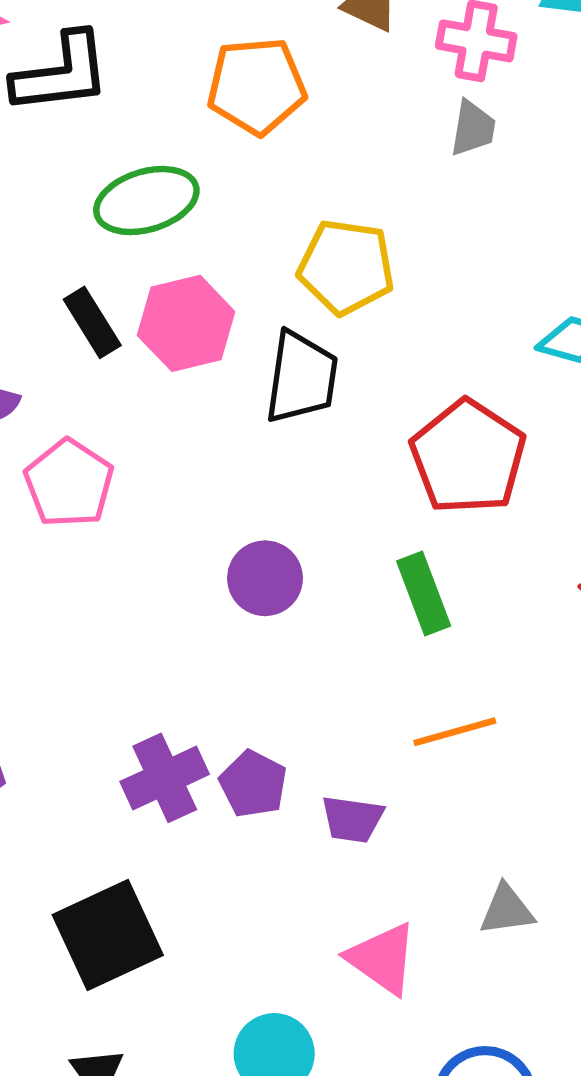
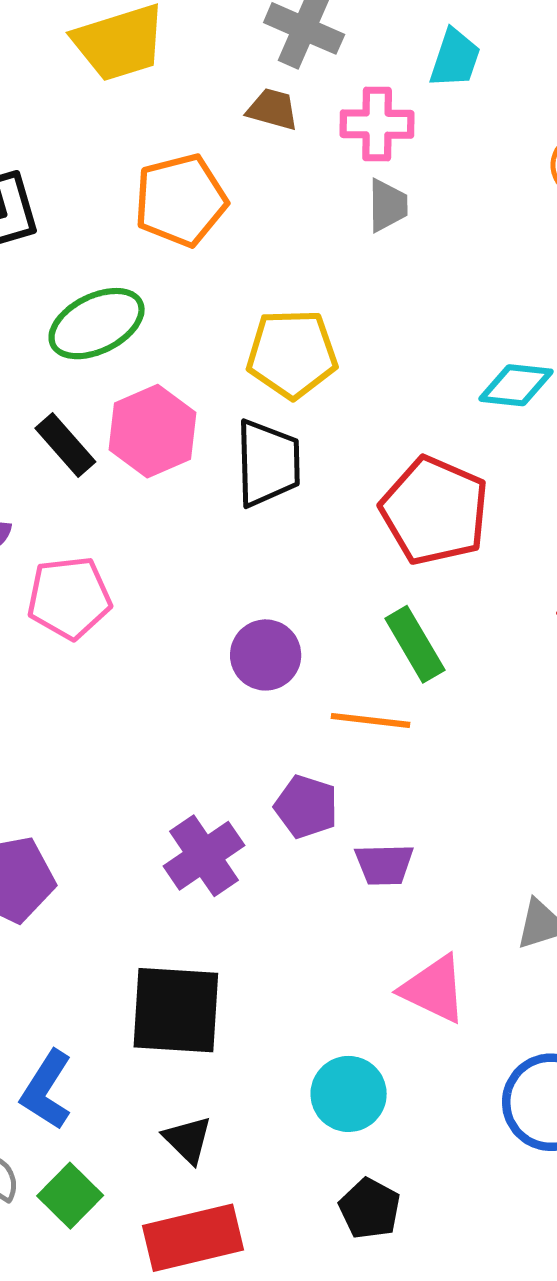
pink pentagon: (69, 483) -> (69, 598), turned -30
orange line: (455, 732) -> (370, 720), moved, turned 32
purple pentagon: (253, 784) -> (306, 807), moved
black square: (108, 935) -> (176, 1010), turned 38

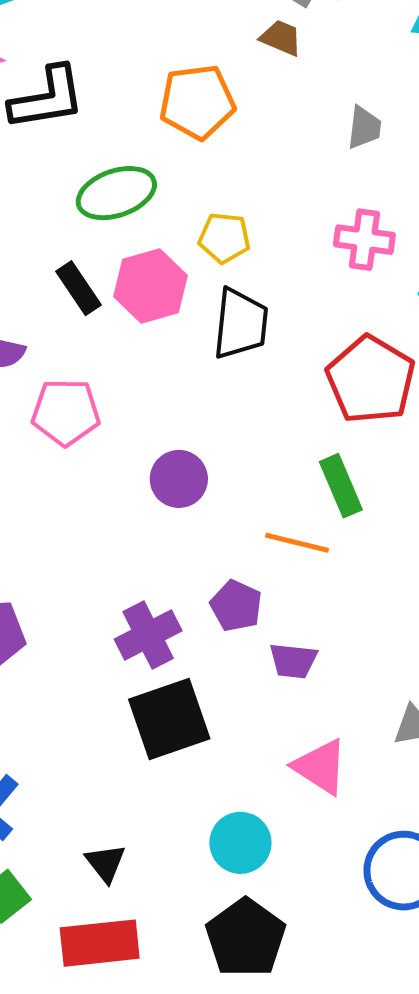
pink cross: (377, 124) -> (364, 240), moved
yellow pentagon: (292, 354) -> (224, 238), moved, size x0.7
purple circle: (266, 655) -> (179, 479), moved
black square: (176, 1010) -> (169, 719), moved, turned -30
black pentagon: (370, 1209) -> (246, 938), size x1.6

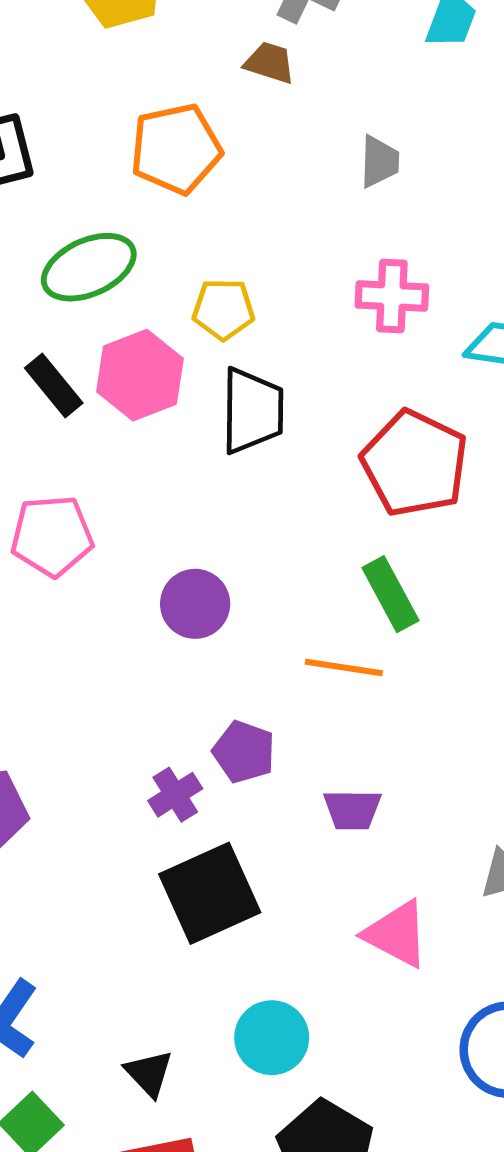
purple pentagon: (236, 606) -> (244, 752), moved
purple cross: (148, 635) -> (175, 795), size x0.7
cyan circle: (240, 843) -> (272, 1038), moved

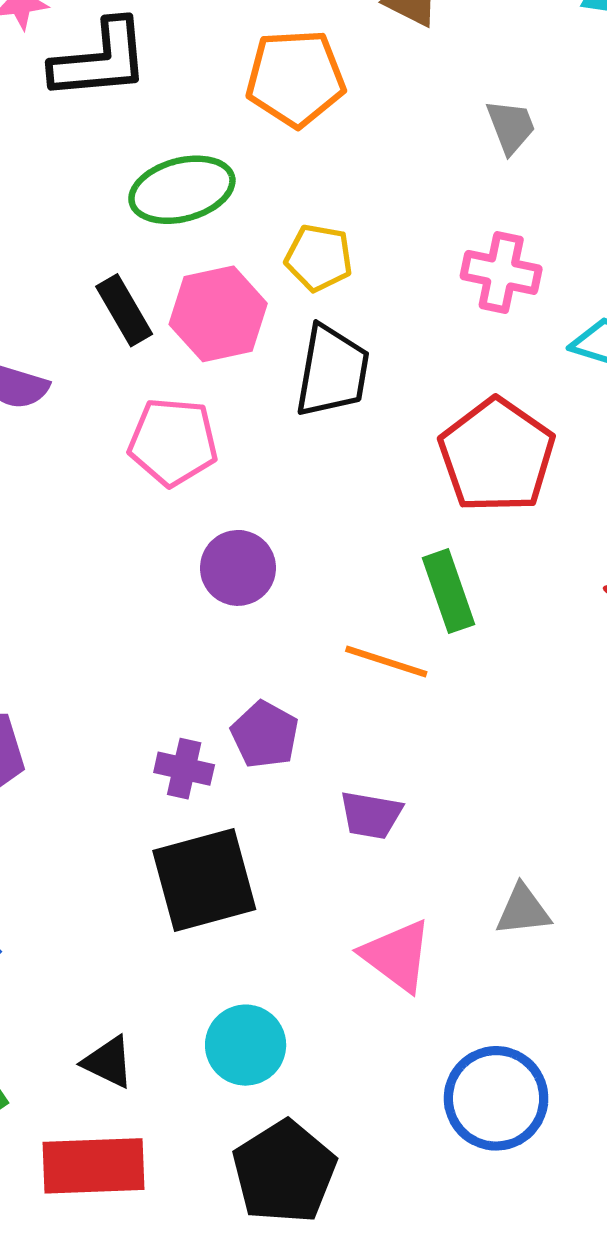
gray trapezoid: (379, 161) -> (511, 126), turned -32
pink pentagon: (52, 536) -> (173, 442), moved
purple cross: (175, 795) -> (184, 769), turned 36
black triangle: (149, 1073) -> (108, 1062), turned -30

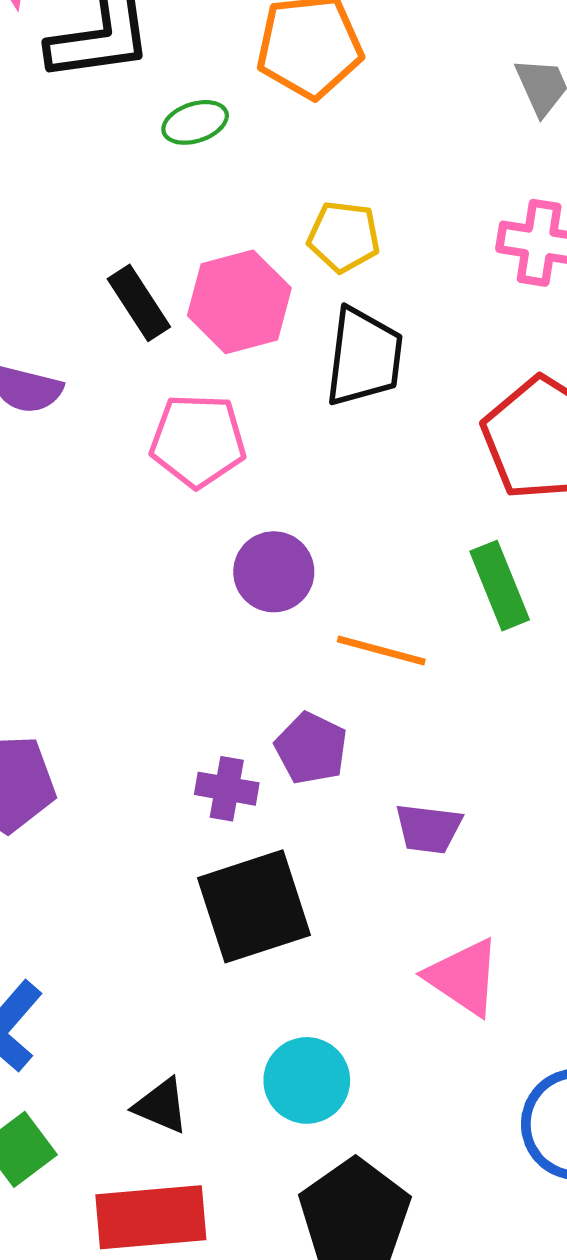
green ellipse: (182, 190) -> (195, 122), moved, size x0.6
orange line: (386, 662) -> (381, 650), moved

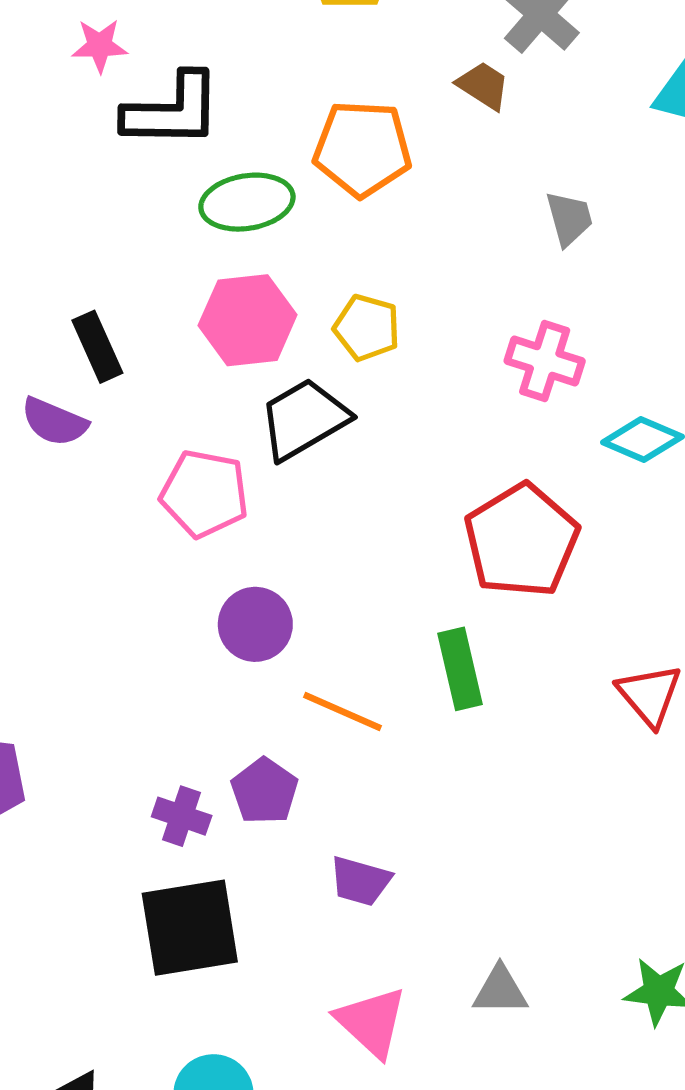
green ellipse: (195, 122) -> (247, 202), size x1.5
pink hexagon: (239, 302) -> (248, 320), moved
black rectangle: (139, 303) -> (97, 347), moved
black trapezoid: (364, 357) -> (304, 419), moved, turned -136

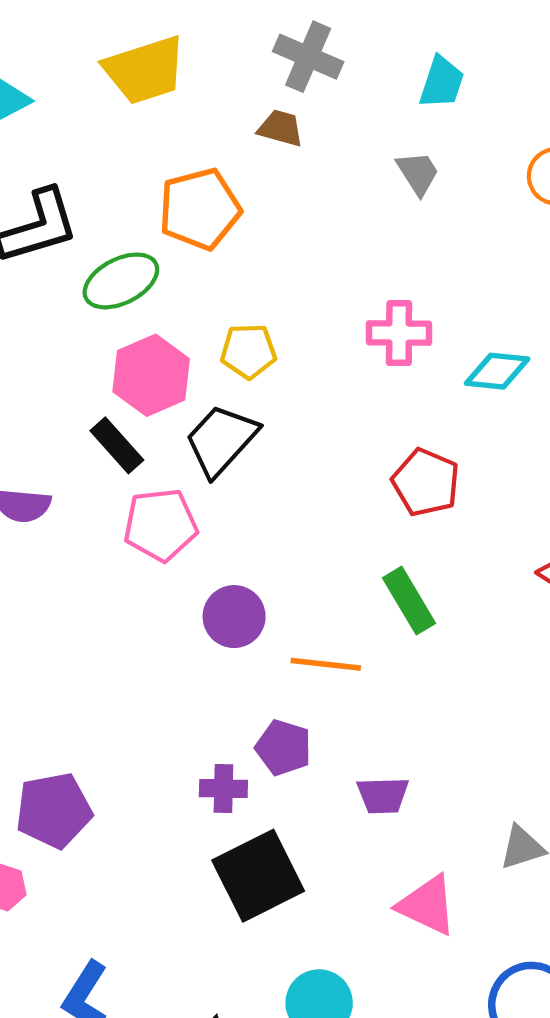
gray trapezoid: (569, 218) -> (418, 173), moved
black rectangle: (97, 347) -> (117, 445), moved
red pentagon: (521, 541) -> (426, 482), size x0.7

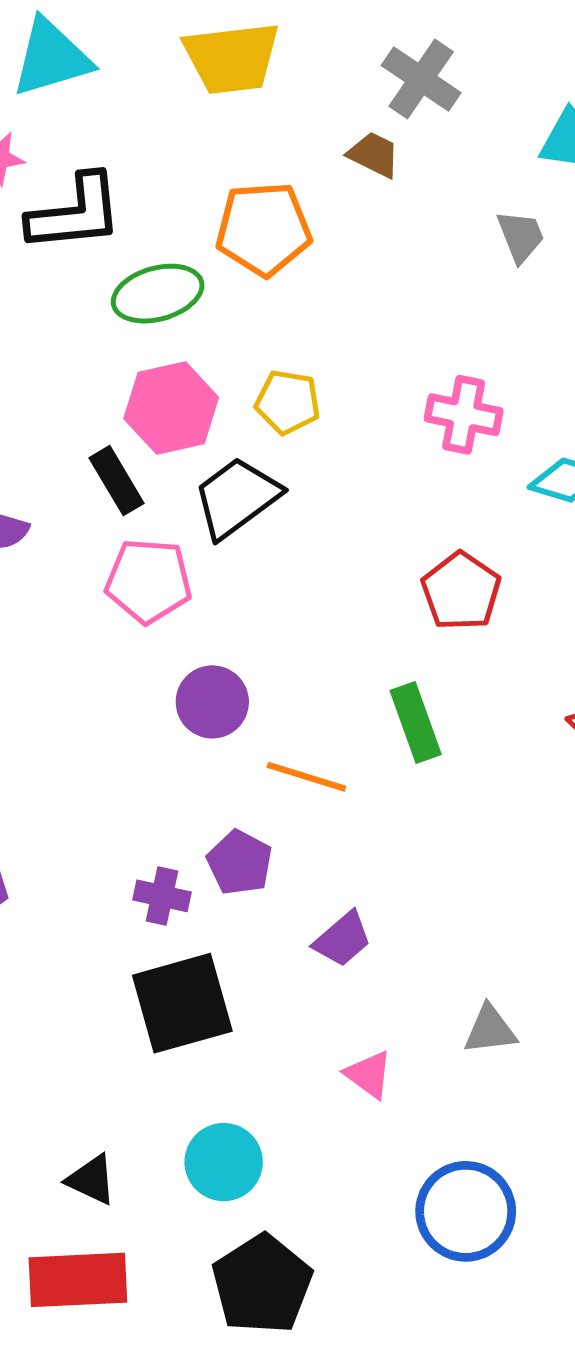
purple trapezoid: (383, 795) -> (343, 939), turned -50
pink triangle: (427, 905) -> (369, 1074), size x0.7

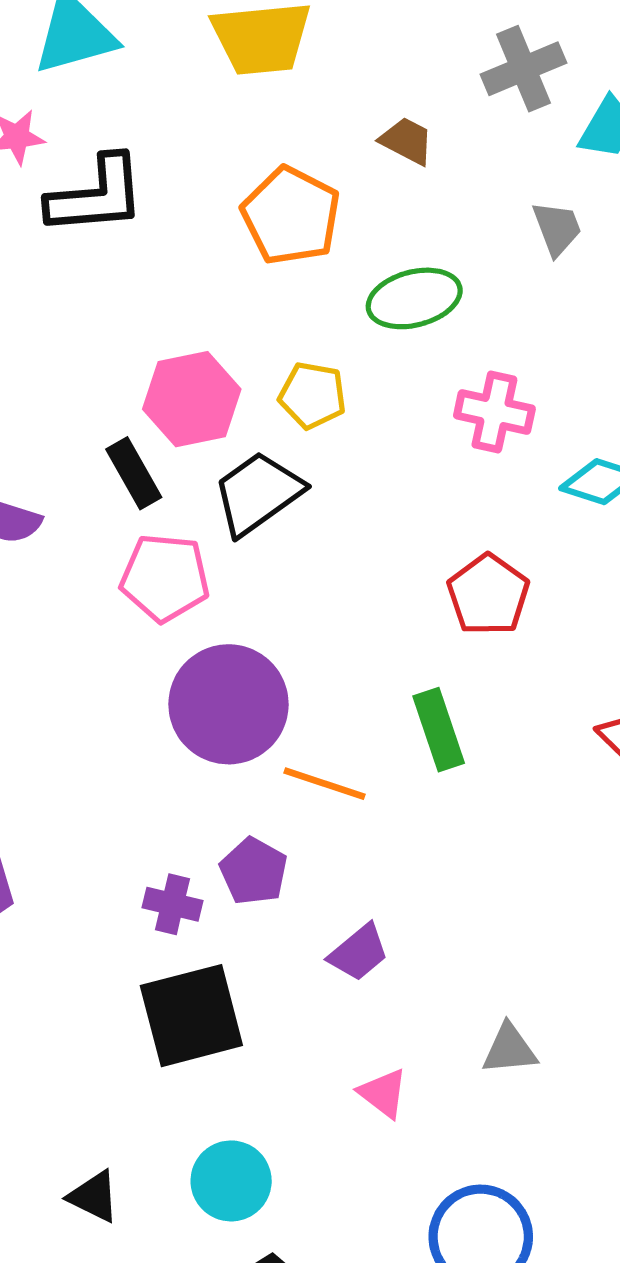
gray cross: (421, 79) -> (523, 69), moved, turned 32
orange pentagon: (264, 229) -> (291, 216), turned 30
green ellipse: (158, 294) -> (414, 298), moved
purple circle: (212, 702) -> (228, 704), size x1.6

